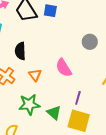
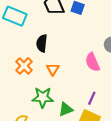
pink semicircle: (64, 68) -> (92, 62), moved
green triangle: (54, 113) -> (66, 109), turned 49

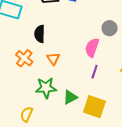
pink semicircle: (92, 62) -> (92, 48), turned 48
purple line: (92, 98) -> (95, 72), moved

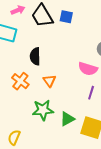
pink semicircle: (92, 48) -> (88, 69), turned -90
yellow semicircle: (27, 114) -> (14, 137), moved

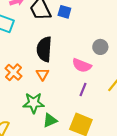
black semicircle: (35, 56) -> (44, 49), moved, size x1.4
green triangle: (67, 119) -> (50, 120), moved

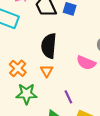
purple line: (83, 89) -> (68, 97), moved, turned -48
green star: (34, 103) -> (26, 94), moved

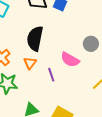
purple line: (68, 97) -> (51, 75), moved

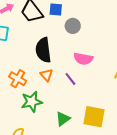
gray circle: (91, 44) -> (73, 26), moved

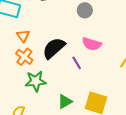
black semicircle: (43, 50) -> (54, 48), moved, turned 50
orange triangle: (46, 75) -> (23, 36), moved

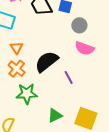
pink semicircle: (92, 44) -> (85, 48), moved

